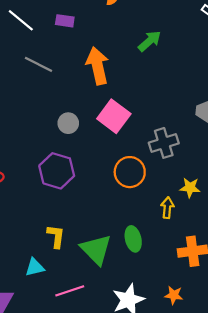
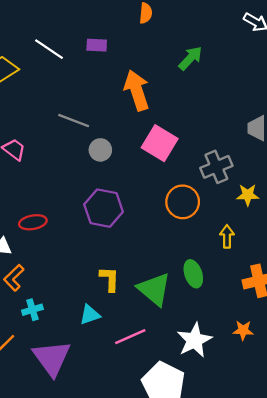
gray line: (39, 64) -> (74, 121), moved
gray circle: (68, 123) -> (100, 150), moved
yellow star: (190, 188) -> (248, 195), moved

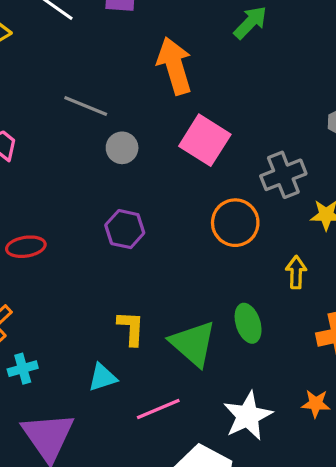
purple hexagon: (104, 208) -> (125, 229), size x0.7

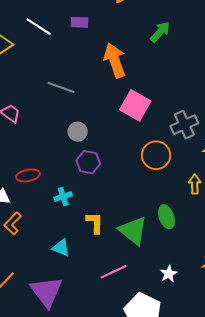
gray circle: (122, 148) -> (78, 132), moved
cyan cross: (23, 369) -> (63, 197), moved
cyan triangle: (102, 377) -> (61, 248), moved, turned 42
white star: (248, 416) -> (169, 274), size x0.6

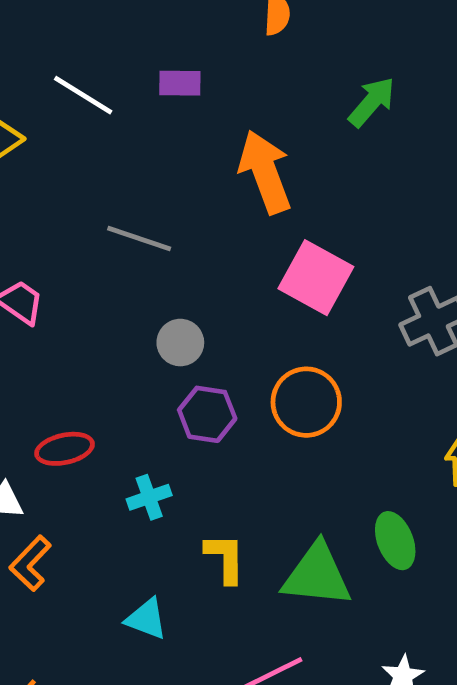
orange circle: (156, 155) -> (306, 402), moved
green triangle: (133, 231) -> (317, 575), turned -32

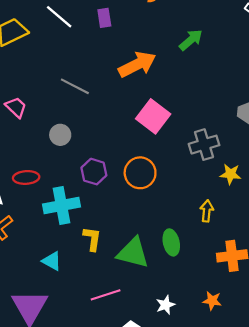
purple rectangle: (180, 83) -> (104, 18), turned 72
orange arrow: (265, 172) -> (137, 65), turned 75
gray circle: (180, 343) -> (60, 135), moved
cyan cross: (149, 497) -> (62, 206), size x1.8

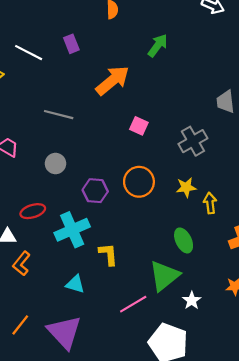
pink square: (153, 116) -> (139, 126), size x0.6
yellow star: (230, 174) -> (186, 187), moved
green triangle: (133, 253) -> (164, 276), moved, turned -40

